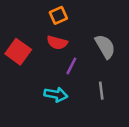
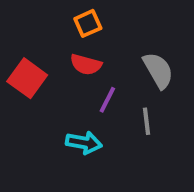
gray line: (101, 91) -> (146, 121), moved

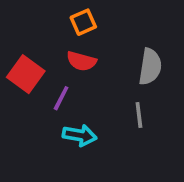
gray semicircle: (158, 70) -> (150, 67), turned 39
purple line: (107, 100) -> (61, 98), moved

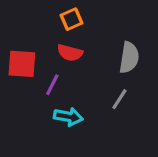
red square: (26, 74) -> (22, 64), turned -32
gray line: (139, 115) -> (119, 99), turned 40

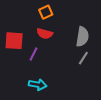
gray line: (119, 99) -> (83, 58), moved
cyan arrow: (68, 117) -> (38, 85), moved

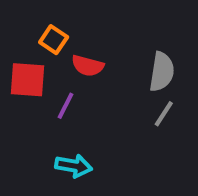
orange square: (46, 12) -> (54, 40), moved, turned -32

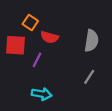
gray line: (164, 114) -> (89, 77), moved

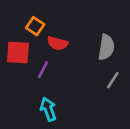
gray line: (89, 77) -> (113, 80), moved
cyan arrow: (42, 94) -> (48, 109), turned -120

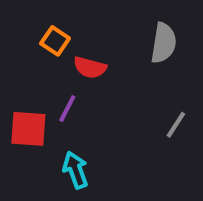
gray semicircle: (106, 47) -> (164, 43), moved
red square: (18, 52) -> (28, 129), moved

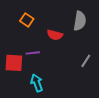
red semicircle: (90, 68) -> (55, 35), moved
purple line: (67, 108) -> (33, 53), turned 56

